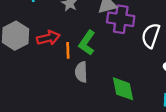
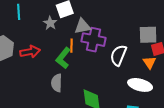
orange line: (68, 50) -> (71, 46), moved

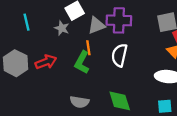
purple cross: (93, 40) -> (119, 20), moved
white semicircle: (118, 55) -> (119, 55), moved
gray semicircle: (57, 83) -> (79, 102), moved, turned -72

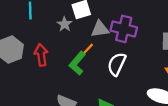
orange line: (88, 48) -> (87, 50), turned 40
red arrow: (46, 62) -> (41, 55), turned -90

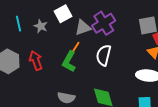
gray star: (65, 24) -> (41, 26), moved
purple cross: (124, 29) -> (104, 23), turned -35

